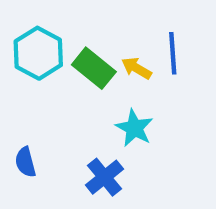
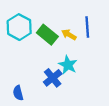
blue semicircle: (25, 162) -> (18, 93), moved
blue cross: (104, 177) -> (53, 78), moved

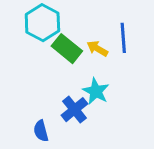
cyan hexagon: (19, 27) -> (42, 23), moved
blue semicircle: (18, 93) -> (41, 131), moved

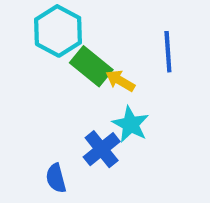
yellow arrow: (97, 49) -> (120, 81), moved

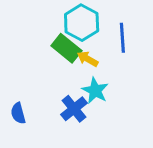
cyan hexagon: (58, 31) -> (82, 23), moved
blue semicircle: (56, 178) -> (18, 113), moved

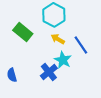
blue line: (122, 38) -> (81, 45), moved, turned -30
green rectangle: (66, 48) -> (23, 32), moved

